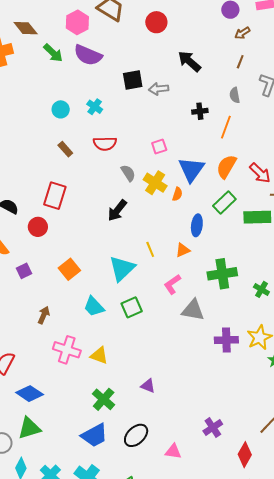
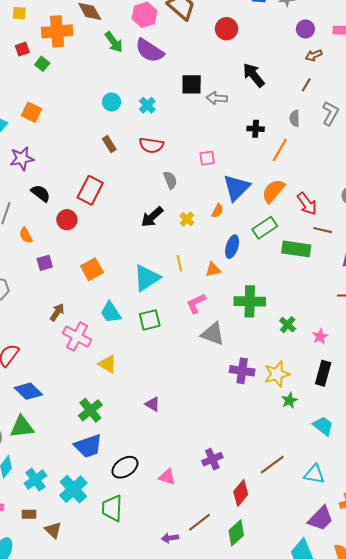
yellow cross: (155, 183) -> (187, 219), moved, size x0.6
pink cross: (67, 350) -> (77, 337), moved
green cross: (104, 399) -> (90, 410), moved
black ellipse: (136, 435) -> (125, 467), moved

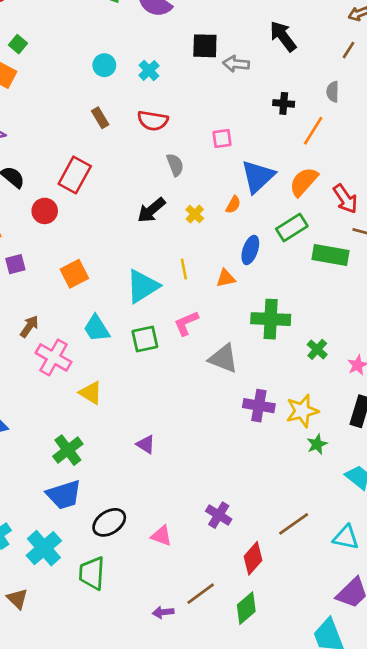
green square: (42, 64) -> (18, 44), moved
pink L-shape: (196, 303) -> (186, 323), moved
purple cross: (212, 459) -> (219, 515), turned -36

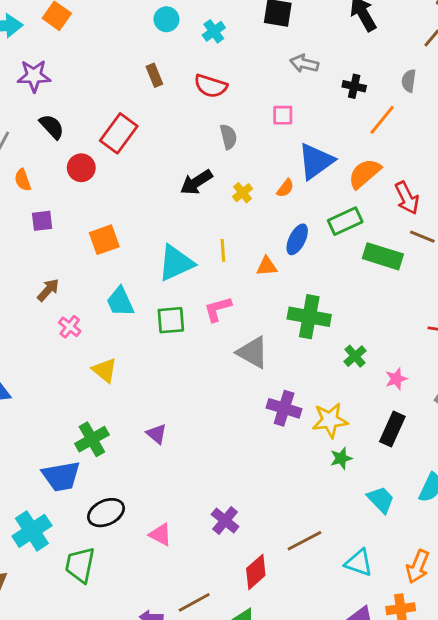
gray arrow: (236, 64) -> (304, 64), moved
pink cross: (53, 357) -> (70, 327), size x0.6
green cross: (68, 450) -> (92, 439), moved

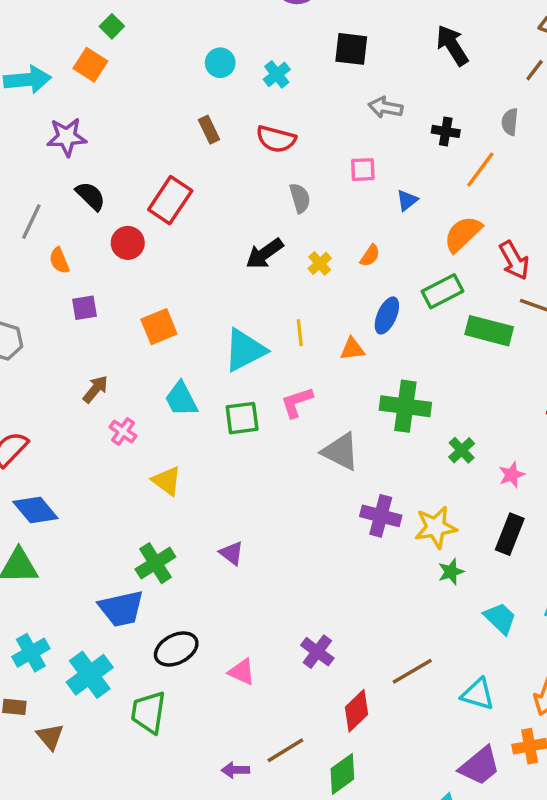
blue triangle: (316, 161) -> (407, 200), moved, size x0.5

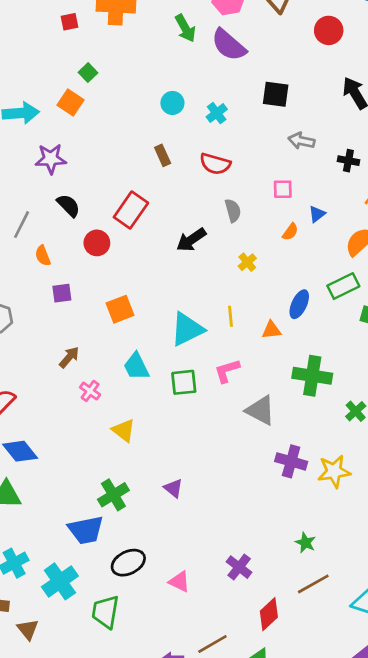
black arrow: (265, 254) -> (191, 240), moved
orange semicircle: (370, 256) -> (290, 232), moved
green star: (451, 572) -> (305, 543), moved, turned -30

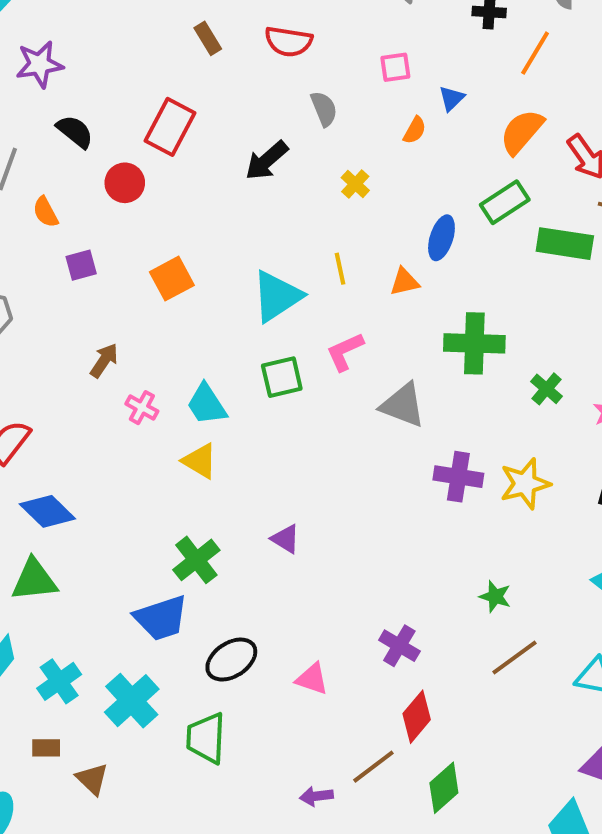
cyan trapezoid: (136, 366) -> (207, 404), moved
red diamond: (269, 614) -> (417, 717), moved

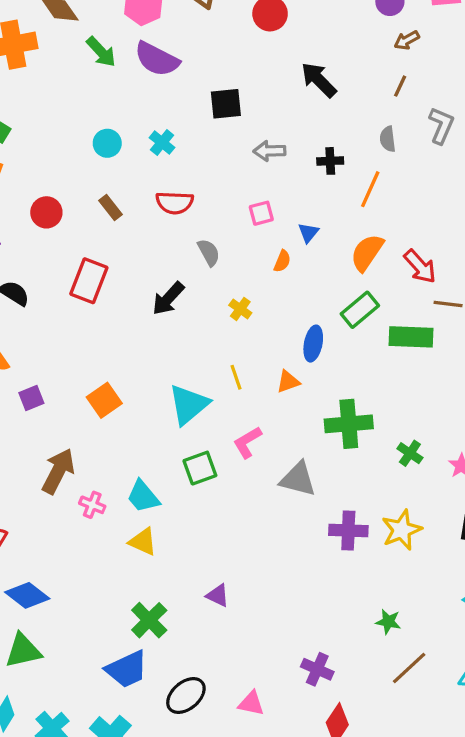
red circle: (125, 183) -> (46, 212), moved
brown arrow: (104, 360) -> (58, 471), size x1.6

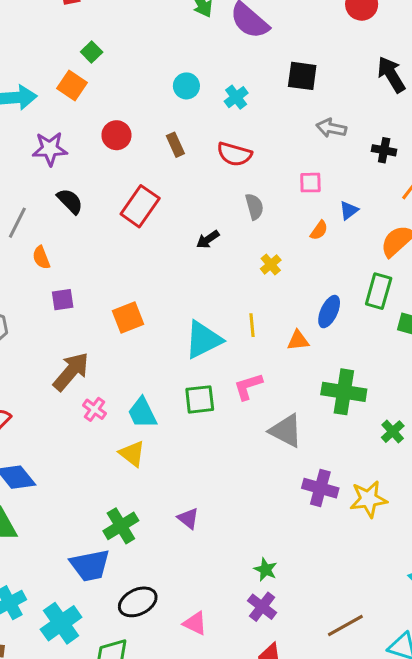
black arrow: (168, 299) -> (208, 239), size x0.7
green rectangle: (360, 310) -> (379, 291), turned -48
green star: (388, 622) -> (266, 570), moved

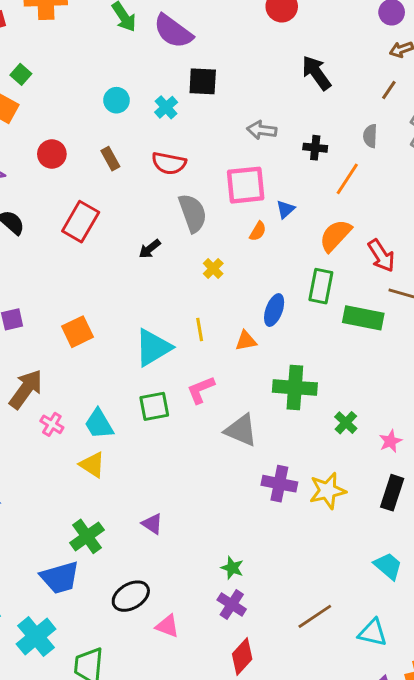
black square: (302, 76) -> (203, 81), moved
pink square: (310, 183) -> (246, 185), size x1.8
gray semicircle: (254, 207) -> (193, 213), size x1.5
black ellipse: (138, 602) -> (131, 596), moved

